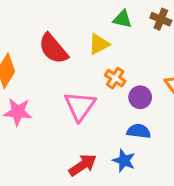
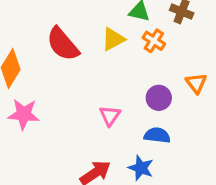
orange cross: (115, 78) -> (154, 41), moved
pink triangle: (80, 106) -> (110, 116), moved, size x0.6

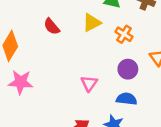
orange cross: (154, 41) -> (124, 34), moved
red semicircle: (63, 44) -> (52, 27), size x0.6

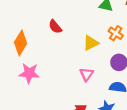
yellow triangle: (92, 23) -> (91, 43), moved

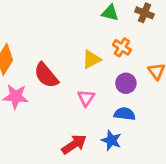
red semicircle: (55, 27) -> (46, 75), moved, size x1.5

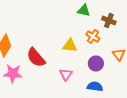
brown cross: (145, 13) -> (109, 21), moved
yellow triangle: (91, 59) -> (70, 46), turned 35

